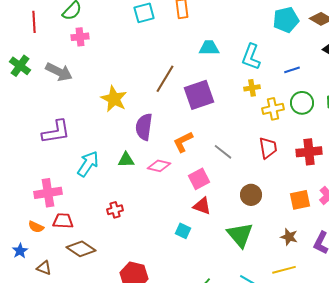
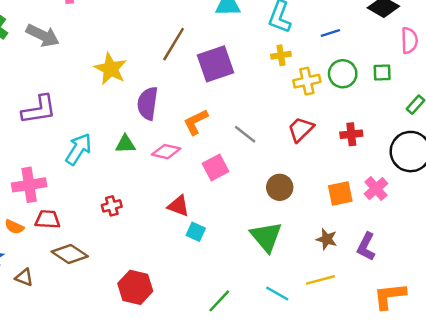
red trapezoid: (268, 148) -> (301, 129), turned -125
red cross: (309, 152) -> (351, 134), size x0.7
red triangle: (202, 206) -> (178, 206), moved

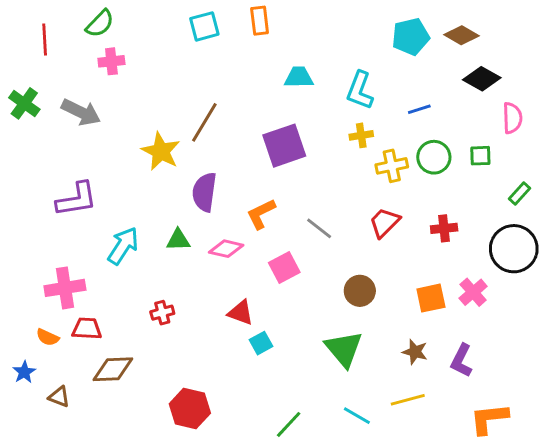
brown line: (174, 44) -> (204, 122), moved
cyan square: (196, 232) -> (261, 343), turned 36
brown diamond: (70, 254) -> (113, 369), turned -36

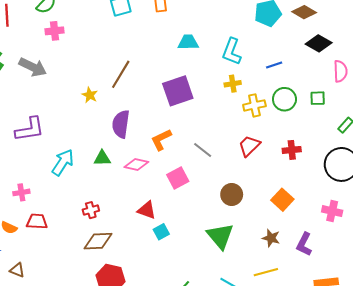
yellow star: (161, 151) -> (90, 95), size x0.6
pink cross: (65, 288) -> (21, 192), size x0.6
pink cross: (473, 292) -> (332, 211), moved, turned -36
orange square: (431, 298) -> (282, 200), turned -35
brown diamond: (113, 369) -> (98, 241), moved

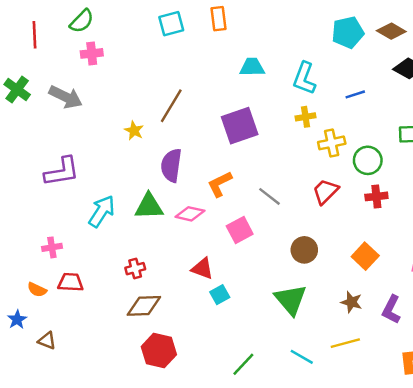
green circle: (284, 99) -> (368, 160), moved
green triangle: (102, 158) -> (149, 206), size x1.4

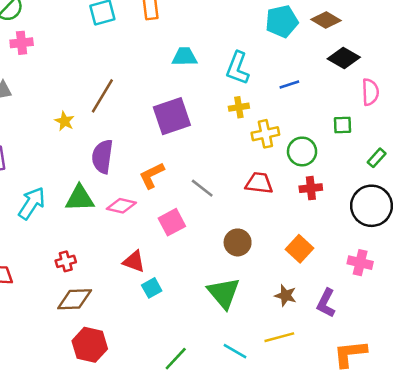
red trapezoid: (325, 191) -> (259, 183), turned 52

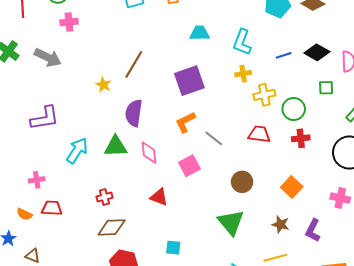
black diamond: (344, 58) -> (317, 52), moved
orange L-shape: (152, 175) -> (185, 122), moved
pink diamond: (121, 206) -> (149, 153), turned 70
cyan square: (152, 288) -> (173, 248), moved, turned 35

